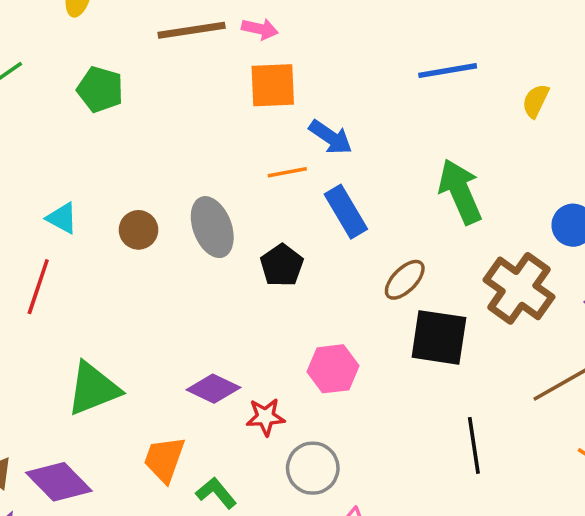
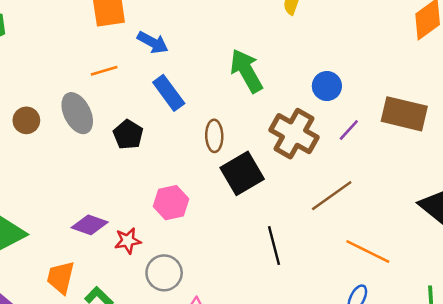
orange line: (287, 172) -> (104, 71), moved
brown ellipse: (405, 280) -> (214, 136), turned -40
black square: (439, 337) -> (242, 173), turned -33

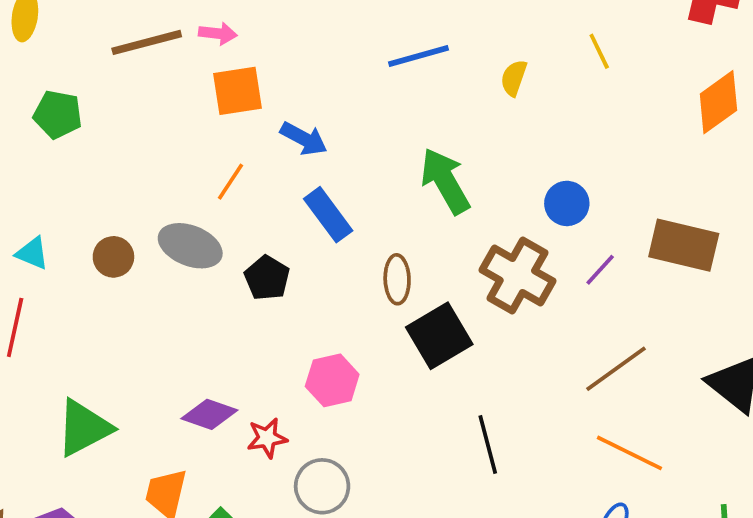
orange line: (104, 71) -> (230, 182), turned -40
gray ellipse: (77, 113) -> (190, 246), turned -42
brown line: (332, 196) -> (616, 369), moved

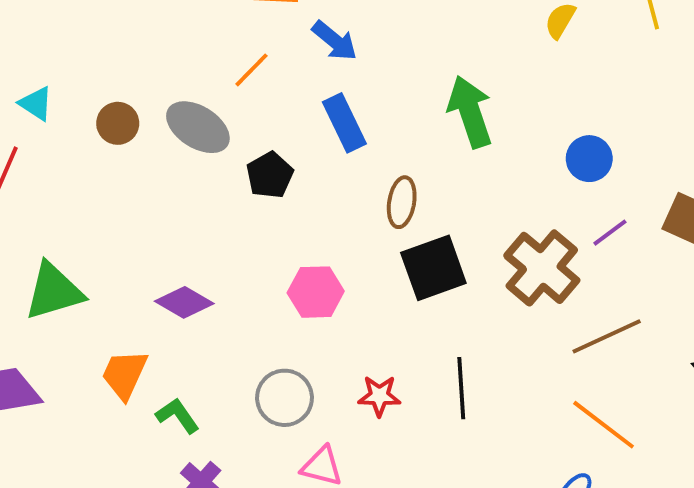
brown cross: (517, 276) -> (542, 268), moved
red star: (267, 438) -> (379, 396), moved

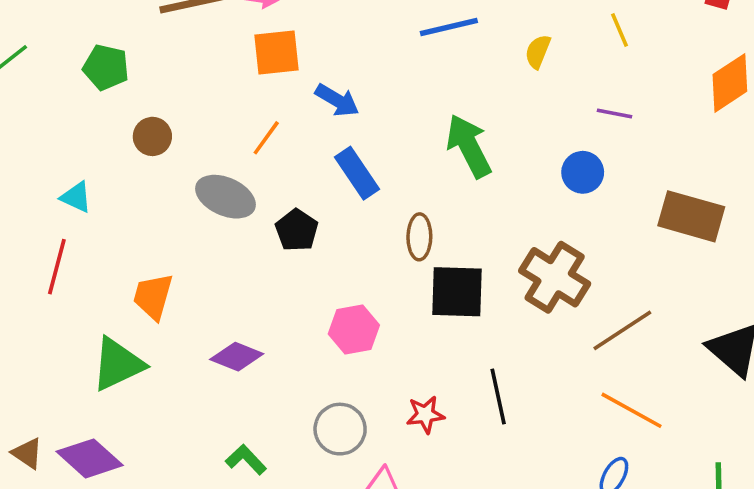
brown circle: (118, 123) -> (152, 136), moved
purple line: (610, 233) -> (614, 114), moved, turned 56
black square: (433, 268) -> (457, 292), turned 30
orange trapezoid: (124, 374) -> (153, 296), moved

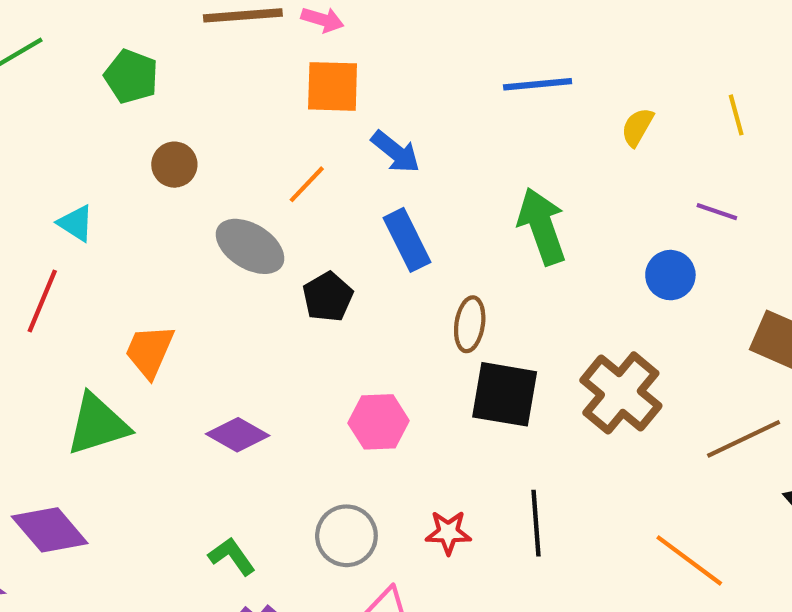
brown line: (622, 330) -> (744, 439), moved

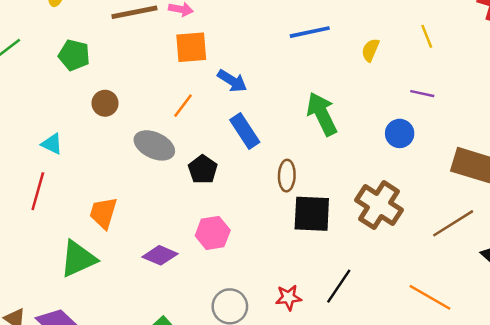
pink hexagon: (379, 422) -> (213, 233), moved
black line: (536, 523) -> (339, 286), turned 45

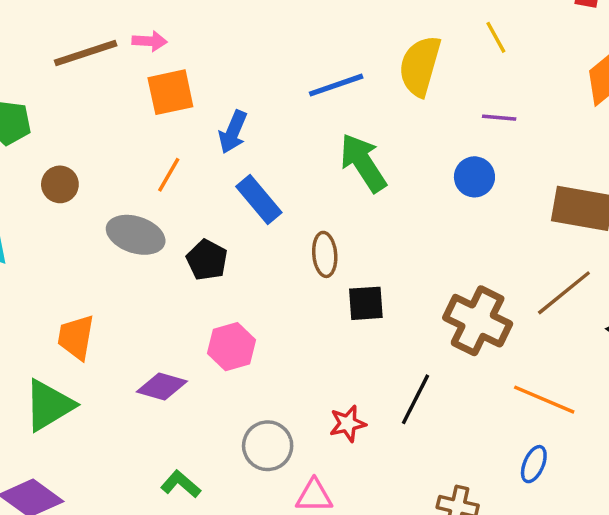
blue line: (310, 32) -> (336, 85), moved
yellow semicircle: (370, 50) -> (420, 66), size x1.8
blue arrow: (232, 81) -> (233, 132), turned 88
brown cross: (379, 205) -> (478, 321), moved
black square: (312, 214) -> (366, 303), size x0.7

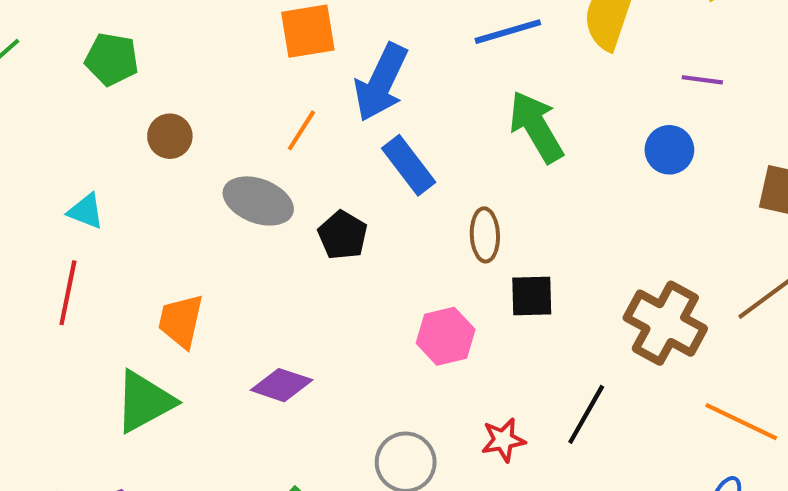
blue arrow: (233, 132) -> (381, 82), size x1.5
pink hexagon: (231, 347) -> (446, 336), moved

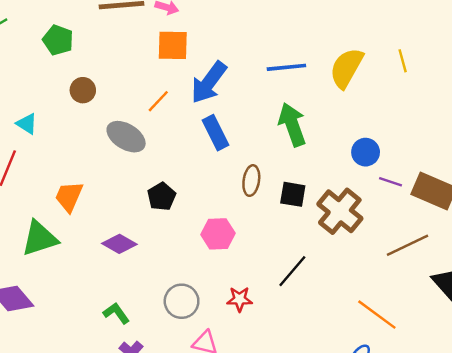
purple line: (702, 80) -> (391, 182), moved
black pentagon: (343, 235) -> (162, 197), moved
black square: (532, 296) -> (293, 194), moved
brown cross: (665, 323) -> (340, 211), moved
black line: (586, 414) -> (292, 271), moved

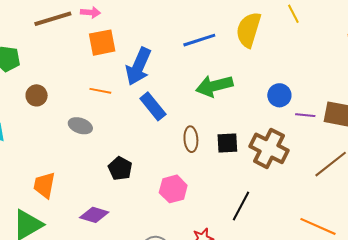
orange line: (158, 101) -> (100, 91), turned 70
green arrow: (292, 125) -> (214, 86), turned -72
gray ellipse: (126, 137) -> (80, 126), size x0.7

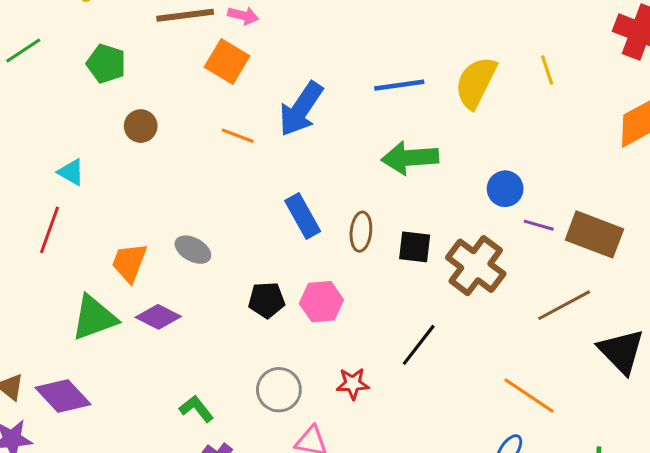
orange square: (102, 43) -> (227, 61), moved, turned 32
blue rectangle: (153, 106) -> (303, 216), moved
gray ellipse: (80, 126) -> (193, 250), moved
black pentagon: (120, 168) -> (267, 300), moved, turned 30
purple diamond: (94, 215) -> (158, 317), moved

